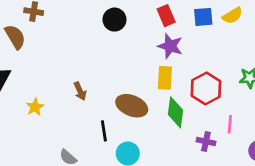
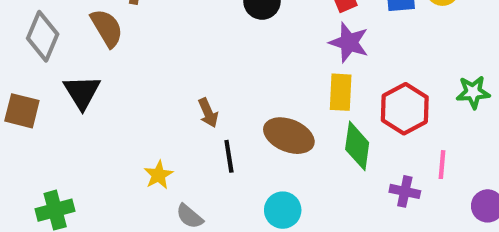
yellow star: (35, 107) -> (159, 175), moved
black line: (104, 131) -> (229, 156), moved

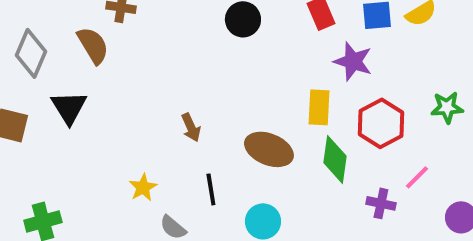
purple star: (349, 42) -> (353, 61), moved
black line: (229, 156) -> (211, 189), moved
pink line: (442, 165) -> (417, 177), turned 40

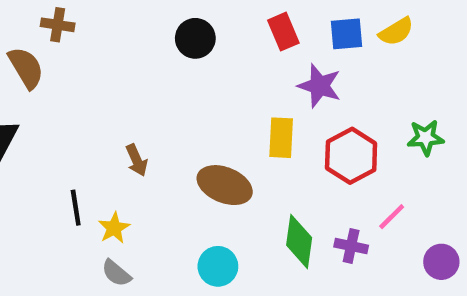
green diamond: (335, 159) -> (299, 241), moved
yellow star: (143, 187) -> (114, 228), moved
black line: (211, 189) -> (76, 208), moved

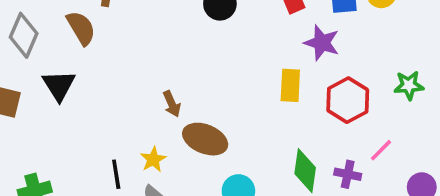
brown ellipse: (225, 185) -> (205, 139), moved
black line: (76, 208) -> (116, 174), moved

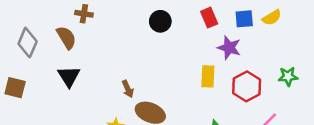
black triangle: (59, 85) -> (69, 76), moved

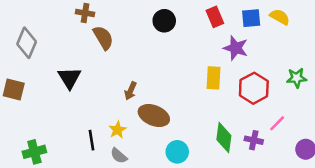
yellow semicircle: (272, 18) -> (280, 17), turned -120
brown semicircle: (66, 38) -> (103, 38), moved
brown arrow: (128, 89) -> (130, 91), turned 48

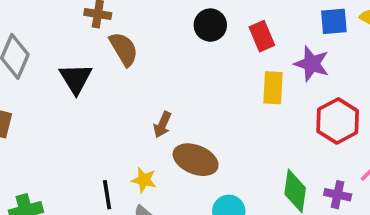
red rectangle: (215, 17) -> (262, 36), moved
black triangle: (69, 78) -> (76, 79), moved
yellow rectangle: (214, 78) -> (273, 88), moved
yellow star: (117, 130) -> (144, 180), turned -30

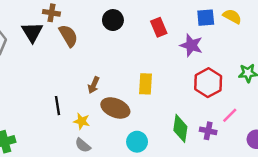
black circle: (210, 25) -> (113, 20), moved
black triangle: (76, 79) -> (32, 32), moved
yellow rectangle: (273, 88) -> (145, 84), moved
black line: (107, 195) -> (58, 106), moved

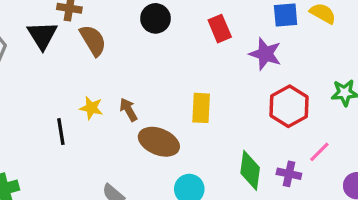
brown arrow: (94, 85) -> (128, 110), turned 126
black line: (58, 106) -> (61, 132), moved
yellow star: (82, 121) -> (91, 108), moved

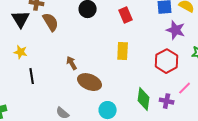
purple star: (265, 54) -> (176, 30), moved
yellow star: (91, 108) -> (21, 52), moved
yellow rectangle: (201, 108) -> (123, 51), moved

